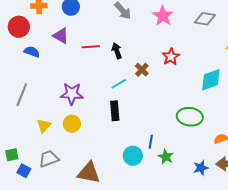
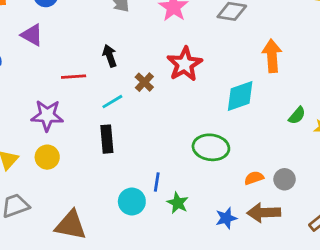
red line: (91, 47) -> (74, 77), moved
red star: (171, 57) -> (185, 64), size x1.4

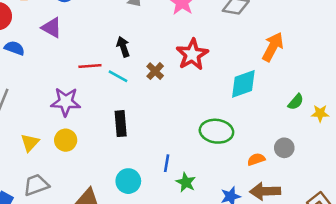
orange arrow: (272, 56) -> (273, 47), turned 32
cyan line: (112, 102) -> (118, 76), moved, turned 60
gray circle: (285, 179) -> (284, 148), moved
cyan circle: (132, 201) -> (128, 181), moved

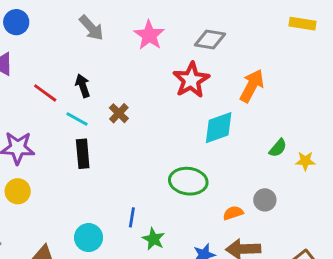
red star: (192, 54) -> (191, 80), moved
red line: (90, 66) -> (45, 93), moved, turned 40
black rectangle: (121, 124) -> (83, 154), moved

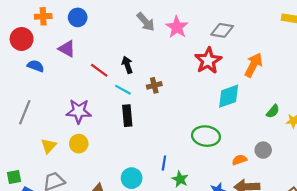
gray arrow: (91, 28) -> (146, 22), moved
brown cross: (119, 113) -> (154, 85), turned 32

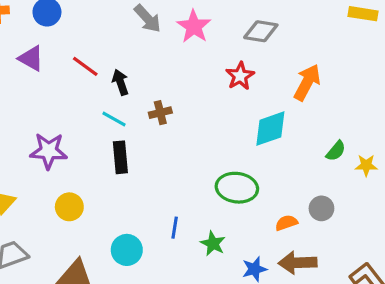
red star: (208, 61) -> (240, 76), size x0.7
red line: (99, 70) -> (85, 66), moved
yellow circle: (79, 144) -> (69, 207), moved
green star: (180, 179) -> (213, 244), moved

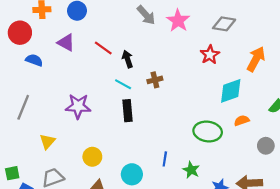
yellow circle: (69, 207) -> (92, 157), moved
orange semicircle: (286, 223) -> (242, 121), moved

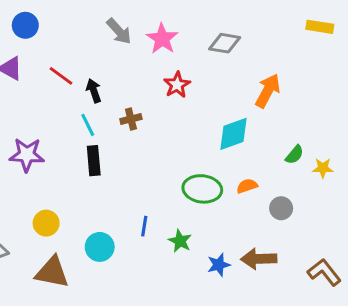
red star: (210, 55) -> (177, 85), moved
cyan line: (123, 84) -> (88, 125), turned 35
orange semicircle: (242, 121) -> (247, 186), moved

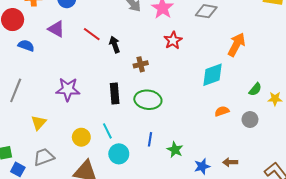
cyan line: (88, 125) -> (107, 131), moved
green ellipse: (202, 189) -> (148, 100), moved
gray circle: (281, 208) -> (250, 120), moved
brown arrow: (259, 259) -> (230, 162), size x0.6

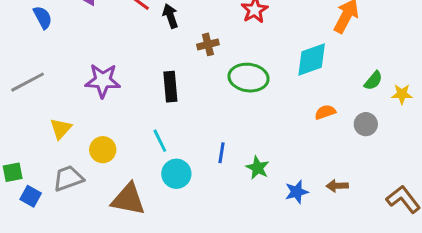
blue semicircle: (26, 46) -> (43, 17), turned 42
gray line: (16, 90) -> (28, 82), turned 40
green ellipse: (148, 100) -> (249, 78), moved
yellow circle: (81, 137) -> (103, 150), moved

